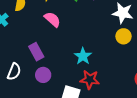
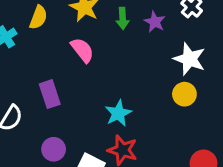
purple circle: (43, 75) -> (54, 149), moved

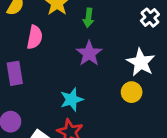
purple star: (155, 22) -> (89, 53), moved, size x1.4
pink semicircle: (82, 50) -> (35, 37), moved, turned 40

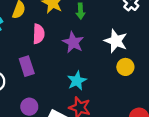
purple star: (89, 53) -> (73, 42), moved
white star: (141, 62) -> (116, 41), moved

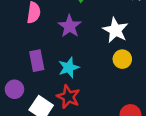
purple rectangle: (27, 66) -> (37, 61), moved

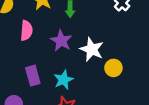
white star: (115, 30) -> (92, 49), moved

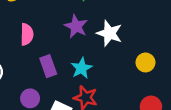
pink semicircle: (26, 31) -> (27, 34), moved
yellow circle: (113, 68) -> (145, 62), moved

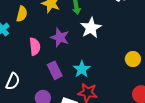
purple star: (76, 26) -> (60, 37), moved
white star: (109, 33) -> (91, 28), moved, turned 30

